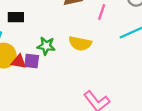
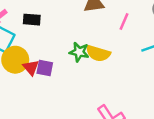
green star: (46, 46) -> (79, 52), moved
red triangle: (19, 62) -> (31, 68), turned 35

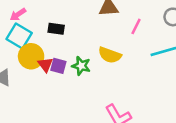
black rectangle: (32, 20) -> (56, 29), moved
green star: (79, 52) -> (81, 66), moved

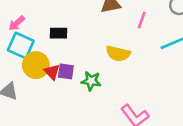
green star: (81, 66) -> (91, 81), moved

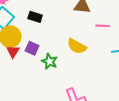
pink line: (142, 20) -> (103, 26), turned 56
red triangle: (52, 72) -> (13, 51), moved

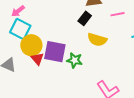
black rectangle: (35, 17) -> (85, 18), moved, turned -56
purple square: (32, 48) -> (55, 52), size x1.6

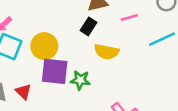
yellow circle: (31, 45) -> (44, 46), moved
red triangle: (37, 59) -> (23, 92), moved

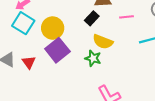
purple square: (55, 71) -> (57, 50), turned 35
green star: (80, 80) -> (93, 58), moved

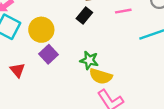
yellow semicircle: (103, 42) -> (101, 76), moved
purple square: (57, 50) -> (49, 54), size x0.7

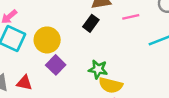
red triangle: (17, 70) -> (24, 83), turned -35

